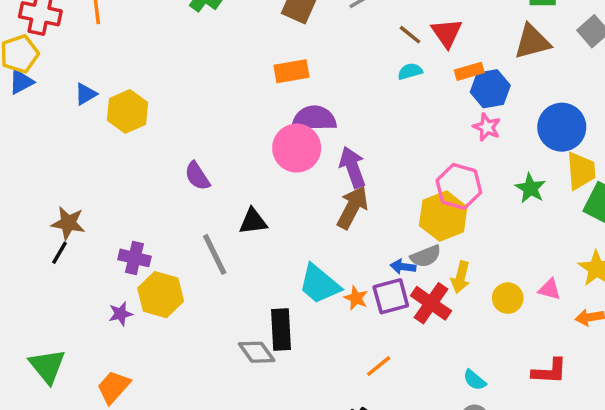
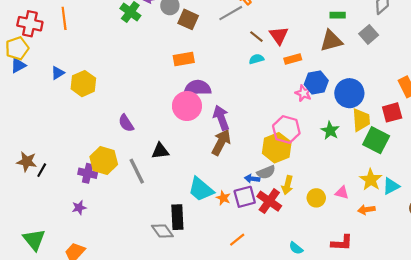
blue hexagon: (490, 89) -> (316, 82), moved
brown star: (68, 223) -> (27, 162), moved
yellow hexagon: (161, 295) -> (104, 160), moved

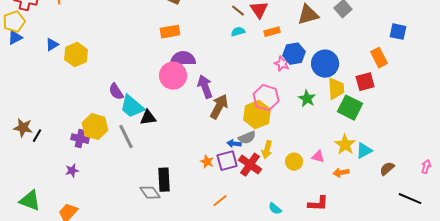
brown arrow: (221, 142) -> (219, 107), moved
cyan trapezoid: (201, 189) -> (132, 107), moved
green triangle: (34, 240) -> (30, 201), turned -30

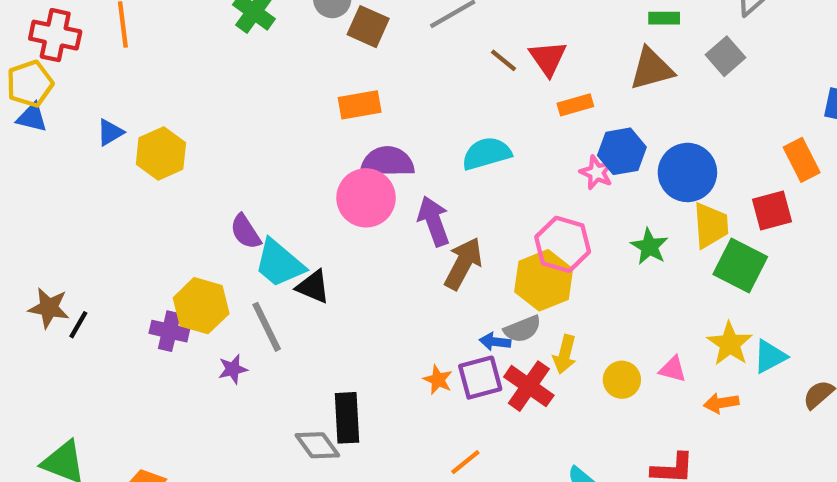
cyan semicircle: (238, 32) -> (487, 153), moved, size x1.6
blue triangle: (15, 38) -> (32, 118), turned 42
black triangle: (148, 118) -> (313, 287), turned 30
purple star: (72, 171) -> (233, 369), moved

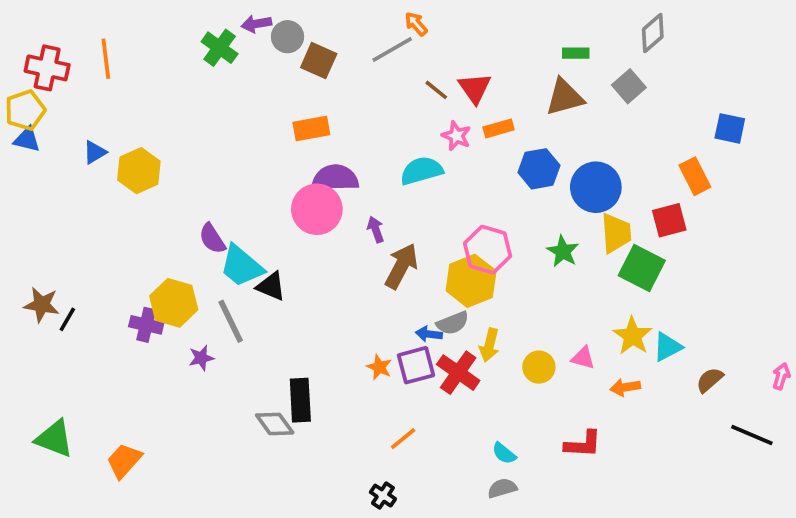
pink star: (597, 172) -> (456, 136), moved
purple arrow: (434, 221) -> (376, 229), size x0.6

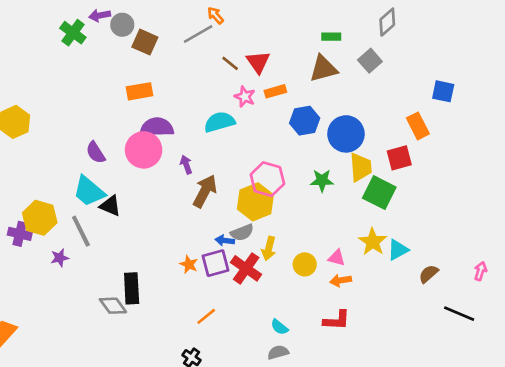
purple semicircle: (212, 239) -> (96, 153), moved
green star: (563, 251) -> (322, 181), turned -30
orange arrow: (625, 387) -> (341, 280), moved

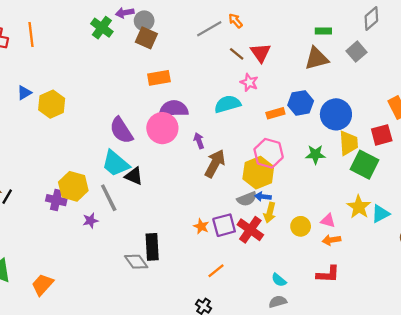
orange arrow: (215, 15) -> (235, 21), moved
brown square: (145, 42) -> (146, 38), moved
orange rectangle: (275, 91) -> (275, 113), moved
purple semicircle: (96, 153) -> (121, 130), size x1.4
blue arrow: (225, 240) -> (263, 197), moved

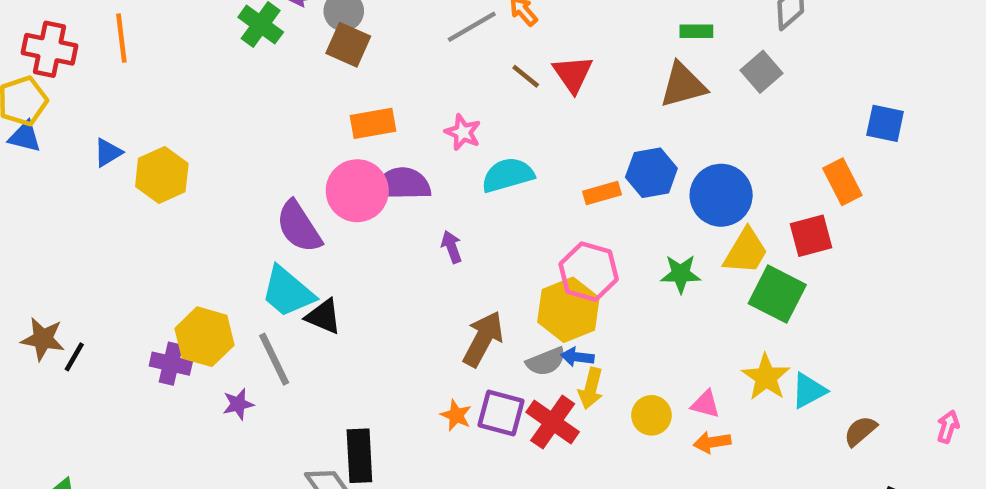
pink star: (249, 82) -> (463, 132), moved
pink circle: (162, 128) -> (357, 191), moved
yellow trapezoid: (349, 143) -> (746, 251), turned 35
brown arrow: (215, 164) -> (483, 339), moved
purple square: (224, 225) -> (501, 413), turned 30

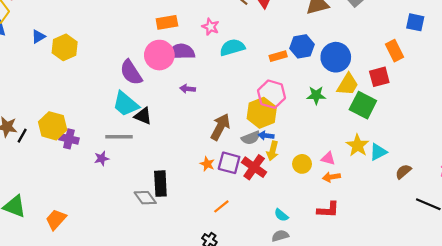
purple arrow: (452, 247) -> (188, 89), moved, turned -64
yellow hexagon: (205, 337) -> (53, 126), moved
gray line: (274, 359) -> (119, 137), turned -64

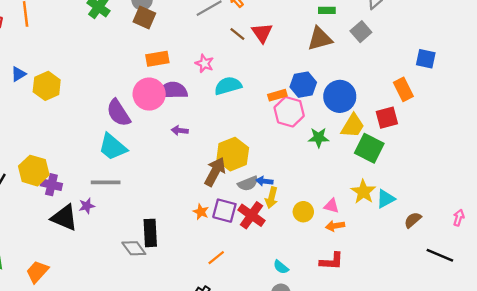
pink hexagon: (272, 94) -> (289, 112), moved
yellow hexagon: (262, 113) -> (233, 154), moved
black triangle: (143, 116) -> (64, 218), moved, size x1.4

